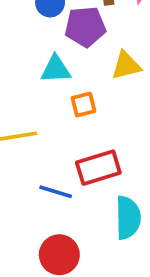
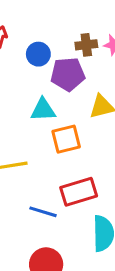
orange square: (83, 105) -> (66, 139), size x1.4

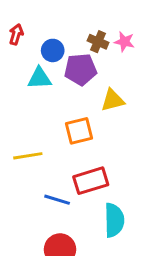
brown cross: (86, 45) -> (98, 42), turned 30
cyan triangle: (43, 110) -> (40, 78), moved

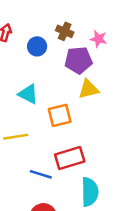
brown cross: (98, 42) -> (65, 31), moved
purple pentagon: (80, 69) -> (78, 60), moved
cyan triangle: (40, 78) -> (28, 94), moved, turned 30

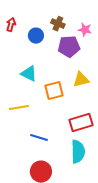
yellow triangle: (88, 89) -> (81, 80), moved
red rectangle: (70, 158) -> (81, 123), moved

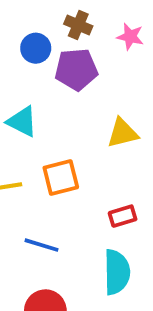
purple pentagon: (69, 47) -> (76, 69), moved
orange square: (54, 91) -> (61, 177), moved
red rectangle: (81, 123) -> (123, 216), size x0.6

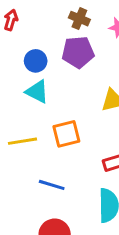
blue circle: (36, 48) -> (36, 61), moved

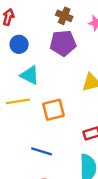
blue circle: (36, 61) -> (19, 44), moved
yellow line: (22, 141) -> (18, 101), moved

